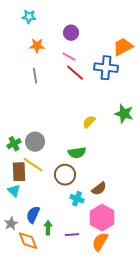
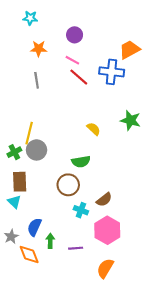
yellow semicircle: (89, 122) -> (94, 129), turned 88
yellow line: (33, 165) -> (29, 133), moved, turned 70
orange semicircle: (100, 242) -> (105, 268), moved

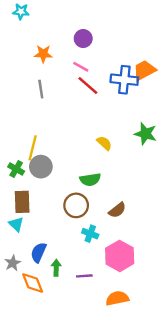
cyan star: (30, 18) -> (21, 12), moved
orange trapezoid: (129, 50) -> (144, 70), moved
green cross: (14, 152) -> (16, 169), turned -32
brown semicircle: (104, 200) -> (117, 210), moved
orange semicircle: (105, 268) -> (117, 298), turned 48

